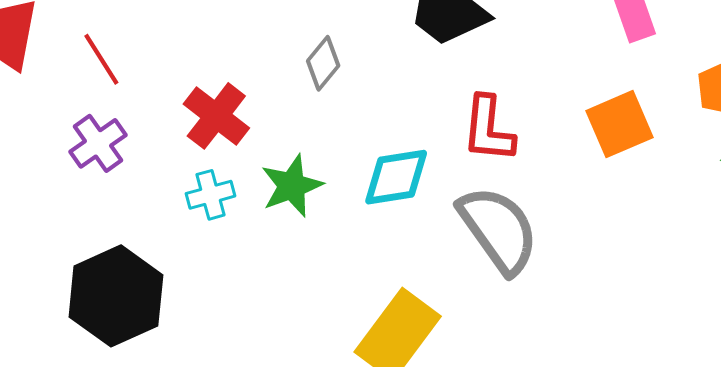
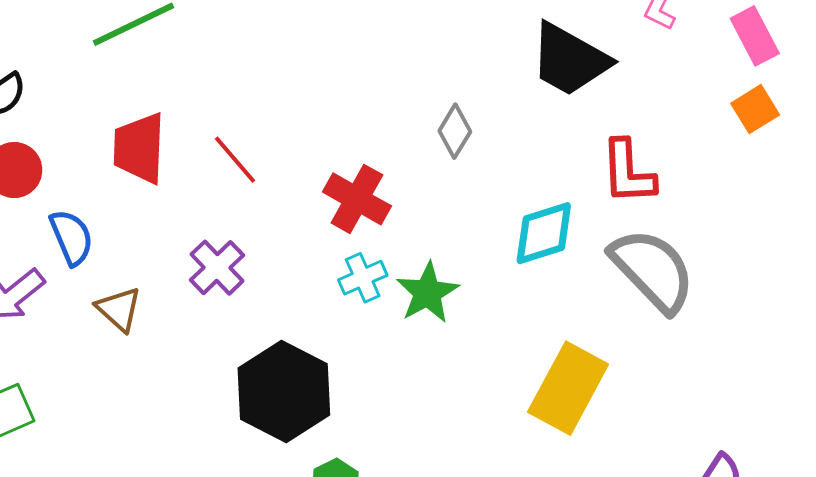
orange square: (620, 124) -> (755, 109), moved, size x0.7
purple cross: (98, 143) -> (217, 268), moved
green star: (292, 186) -> (427, 293), moved

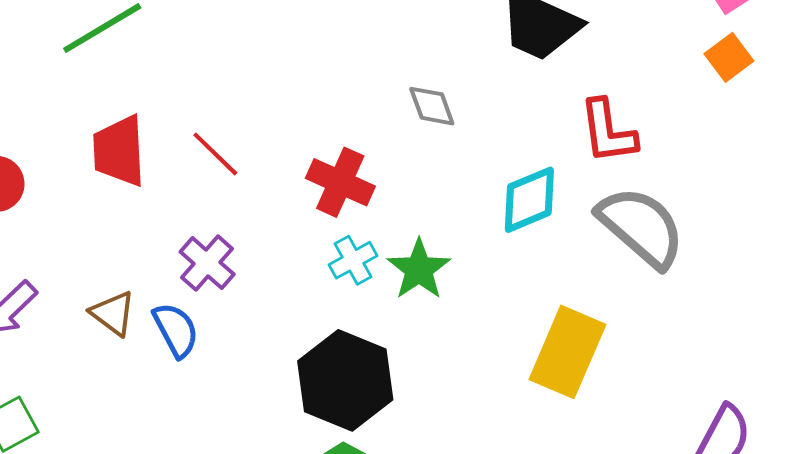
gray diamond: (455, 131) -> (432, 106), turned -46
blue semicircle: (71, 237) -> (176, 330), moved
black hexagon: (284, 392) -> (345, 380), moved

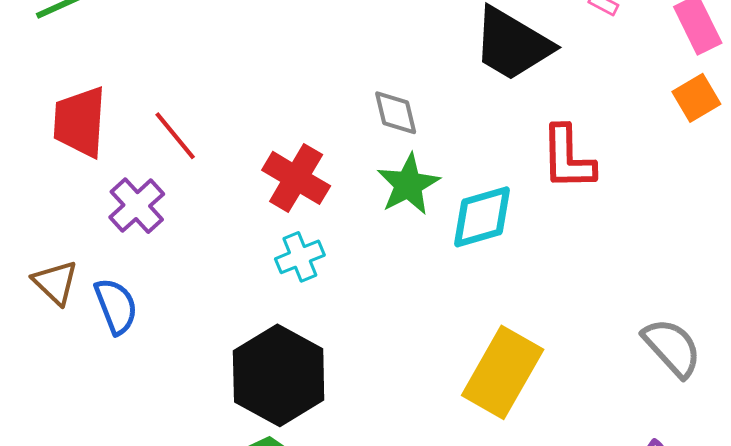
gray semicircle: (641, 227) -> (672, 348), moved, size x0.7
purple cross: (207, 263) -> (137, 206), moved
green star: (419, 269) -> (408, 184), moved

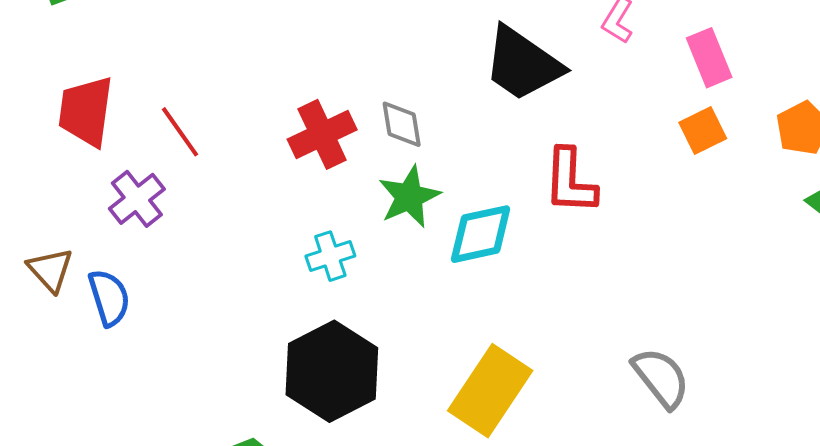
red cross: (296, 178) -> (322, 134), moved, turned 30
cyan cross: (300, 257) -> (330, 256), moved
black hexagon: (279, 375) -> (332, 371), moved

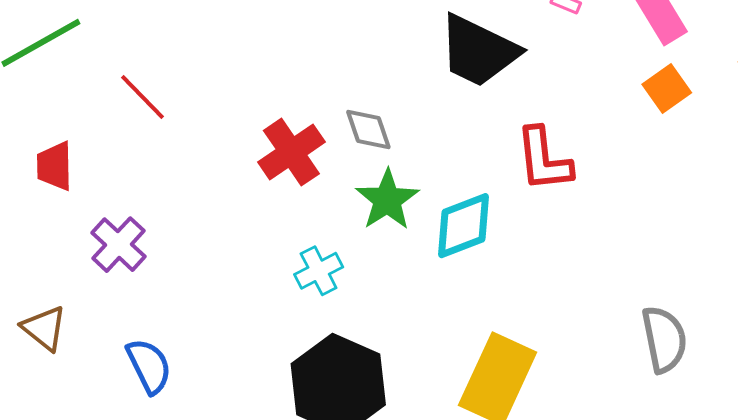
red trapezoid: (86, 111) -> (55, 166), size x0.7
red line: (180, 132) -> (142, 97), moved
blue semicircle: (109, 298) -> (149, 366), moved
gray semicircle: (661, 378) -> (664, 339), turned 36

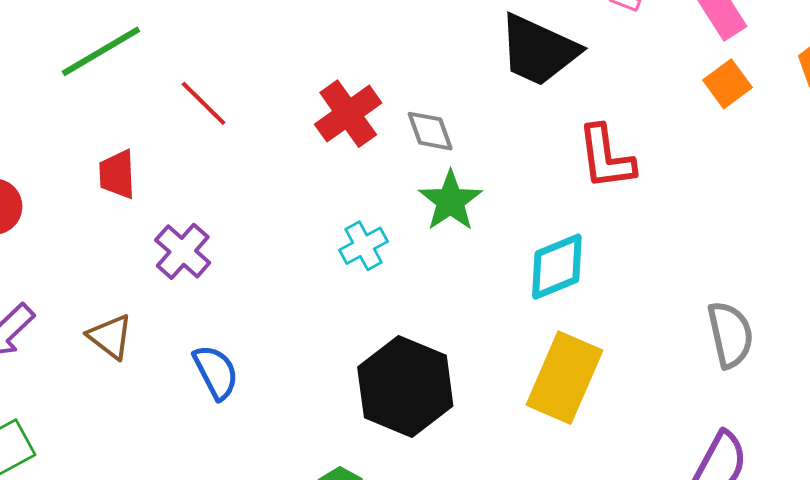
red cross: (291, 152) -> (348, 114), moved
cyan diamond: (464, 226) -> (557, 267), moved
cyan cross: (319, 271) -> (364, 246), moved

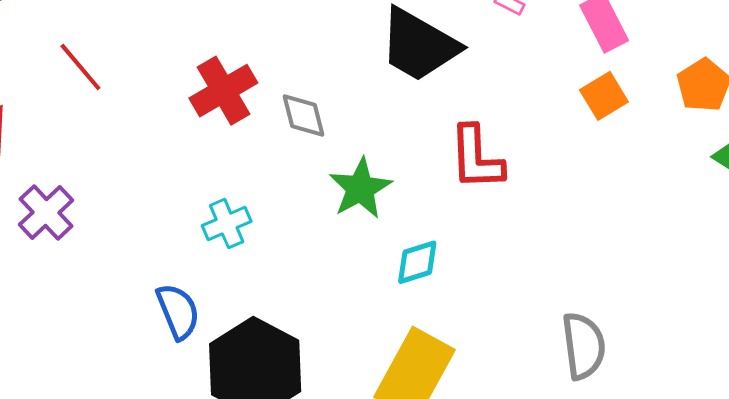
green star: (450, 201) -> (360, 188), moved
cyan diamond: (557, 267) -> (417, 262), size x0.7
blue semicircle: (216, 372) -> (178, 311), moved

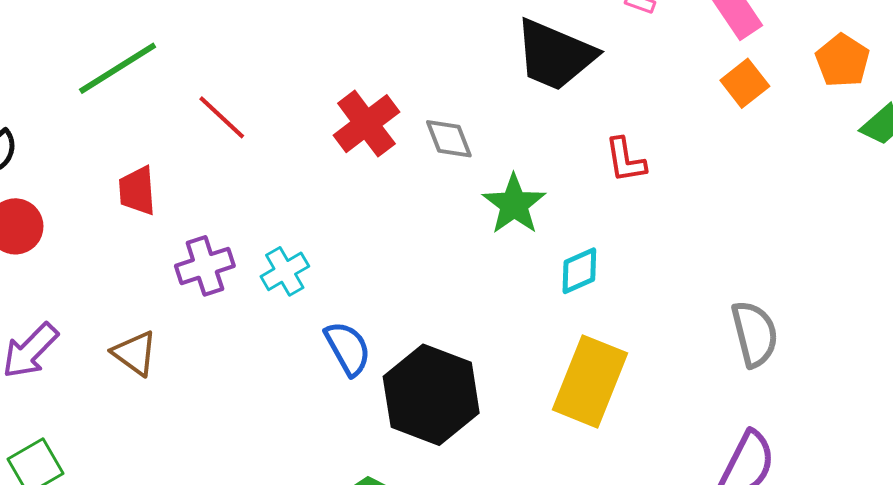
red L-shape: (476, 158) -> (625, 160), size x0.7
purple cross: (46, 212) -> (205, 266), turned 32
cyan cross: (227, 224) -> (285, 271), moved

